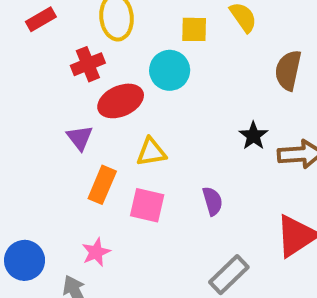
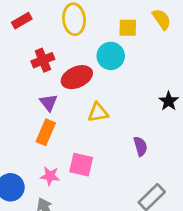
red cross: (88, 64) -> (43, 60), moved
orange rectangle: (102, 185) -> (46, 132), moved
pink square: (147, 205) -> (81, 165), moved
pink star: (96, 252) -> (50, 176), moved, turned 30

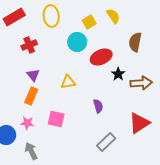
red rectangle: (22, 21) -> (14, 17), size x1.5
yellow square: (128, 28) -> (89, 22), turned -32
red ellipse: (77, 77) -> (101, 57), moved
pink star: (50, 176) -> (27, 123), moved

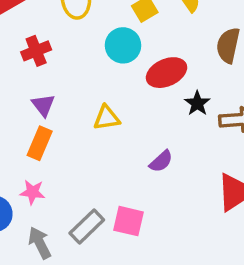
purple semicircle: (98, 106) -> (161, 161), turned 64
pink square: (56, 119) -> (128, 221), moved
gray rectangle: (106, 142) -> (87, 227), moved

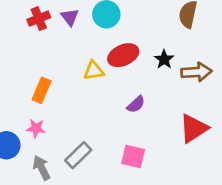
red ellipse: (166, 73) -> (123, 55), moved
purple triangle: (43, 105) -> (70, 17), moved
pink square: (128, 221) -> (133, 157), moved

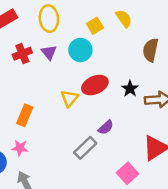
yellow triangle: (94, 71) -> (70, 98), turned -42
gray rectangle: (78, 155) -> (85, 148), moved
pink square: (133, 157) -> (128, 173), moved, turned 35

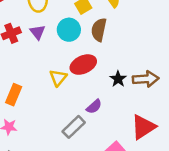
brown semicircle: (151, 50) -> (99, 30), moved
black star: (130, 89) -> (118, 79), moved

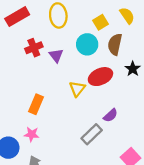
purple triangle: (38, 32) -> (56, 55), moved
black star: (118, 79) -> (133, 69), moved

